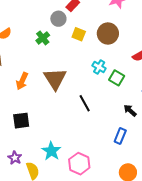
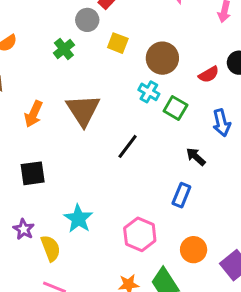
brown circle: (108, 34) -> (162, 58), moved
black line: (85, 103) -> (128, 146), turned 66
pink hexagon: (79, 164) -> (140, 234), moved

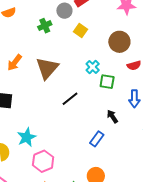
brown circle: (162, 58) -> (119, 42), moved
green square: (175, 108) -> (107, 82), turned -35
pink hexagon: (140, 234) -> (43, 161), moved

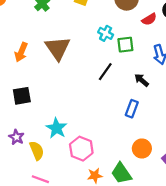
black line: (70, 99) -> (105, 72), moved

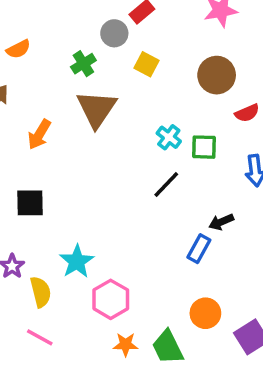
cyan cross: (106, 33) -> (169, 137), moved
brown triangle: (58, 48) -> (97, 109), moved
black arrow: (142, 80) -> (221, 222), moved, turned -72

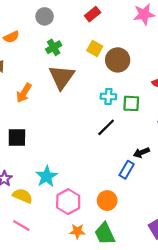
gray circle: (114, 33) -> (45, 16), moved
brown circle: (217, 75) -> (118, 60), moved
cyan cross: (169, 137) -> (108, 97), turned -35
yellow semicircle: (41, 292) -> (23, 196), turned -54
orange circle: (205, 313) -> (107, 201), moved

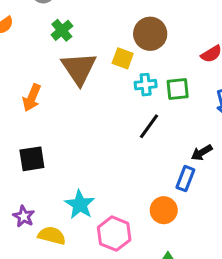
yellow square: (95, 48) -> (123, 58), moved
orange circle: (107, 201) -> (164, 210), moved

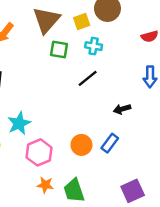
yellow square: (123, 58) -> (82, 22), turned 35
green square: (178, 89) -> (59, 50), moved
blue rectangle: (185, 179) -> (110, 143), moved

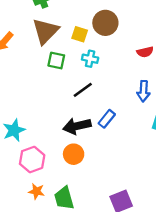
yellow square: (82, 22) -> (80, 34), turned 35
black arrow: (122, 109) -> (77, 126), moved, size x1.6
blue rectangle: (110, 143) -> (107, 119), moved

